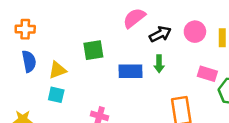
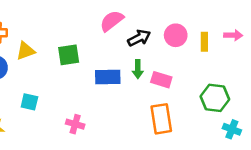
yellow triangle: (57, 70) -> (26, 51), moved
pink rectangle: (207, 74) -> (161, 80), moved

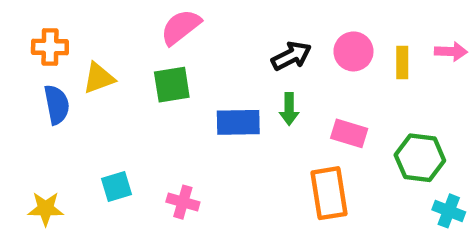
pink semicircle: (112, 21) -> (181, 27), moved
pink rectangle: (161, 80) -> (349, 133), moved
cyan square: (29, 102) -> (116, 187), moved, turned -30

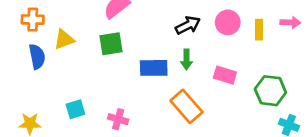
orange rectangle: (329, 193) -> (186, 106), moved, turned -32

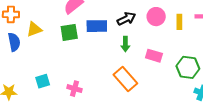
blue rectangle: (154, 68) -> (97, 26), moved

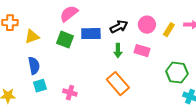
yellow rectangle: (179, 22) -> (169, 30), turned 32
green square: (69, 32) -> (65, 40), turned 30
blue semicircle: (14, 42) -> (34, 66), moved
pink rectangle: (154, 56) -> (142, 51), moved

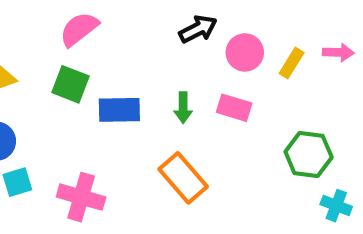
black arrow: (119, 27) -> (198, 29), moved
blue rectangle: (91, 34) -> (119, 110), moved
pink cross: (70, 93) -> (81, 197), size x1.5

